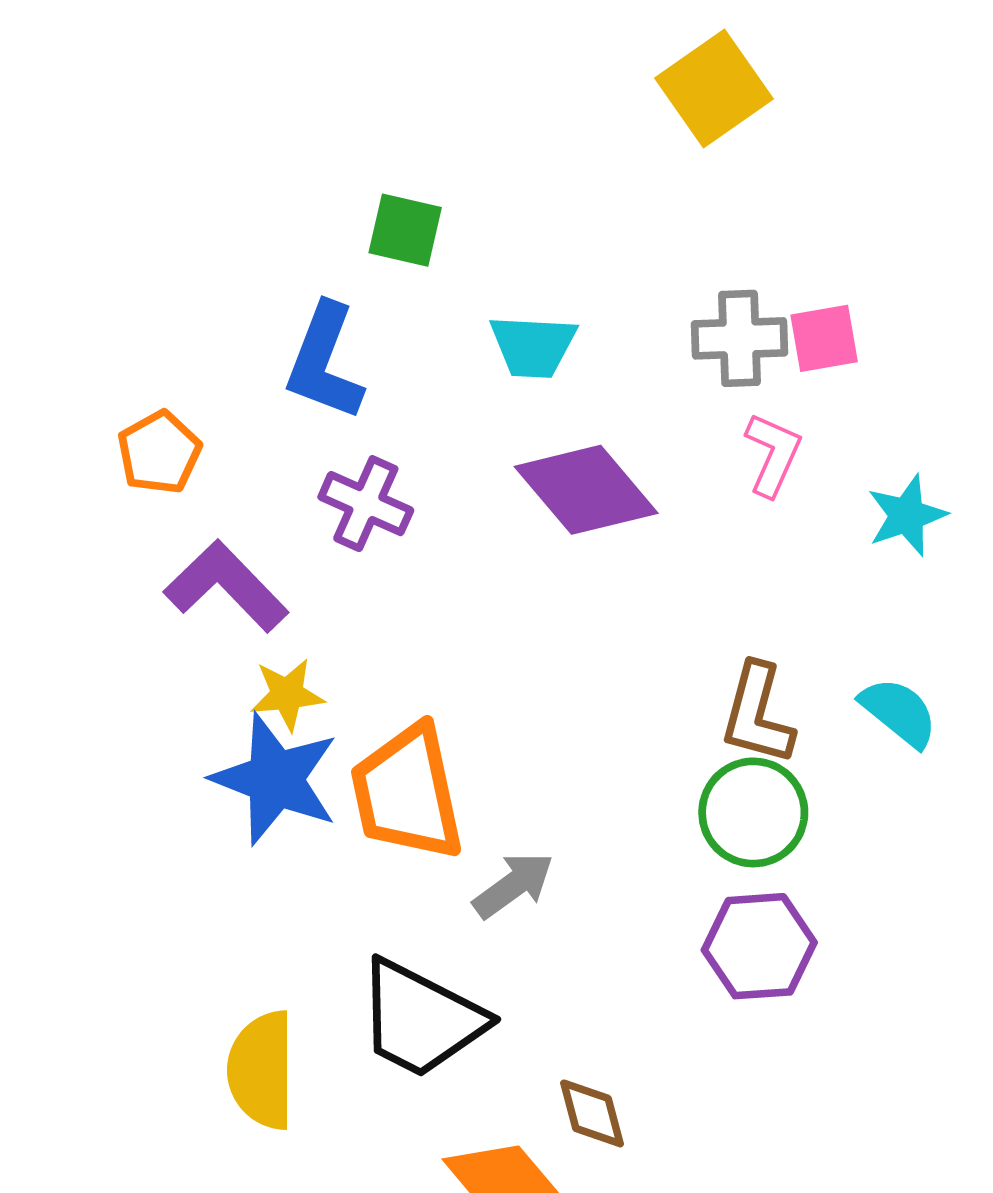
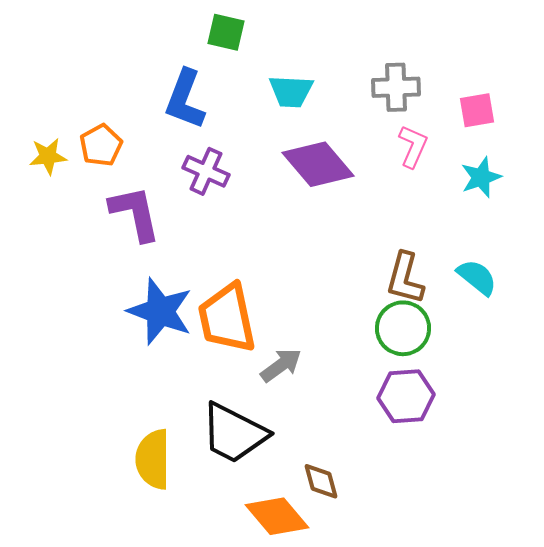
pink square: (824, 338) -> (477, 110), moved
purple L-shape: (226, 586) -> (135, 213), turned 32
yellow star: (287, 694) -> (48, 156), moved

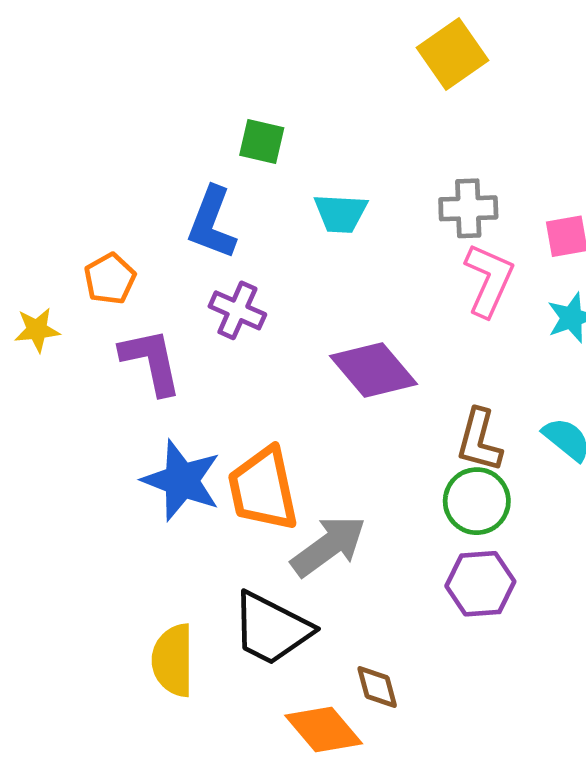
pink L-shape: (413, 146) -> (489, 280), size x1.4
yellow star: (48, 156) -> (37, 330), moved
purple diamond: (318, 164) -> (373, 370), moved
gray arrow: (281, 365) -> (329, 546), size x1.5

